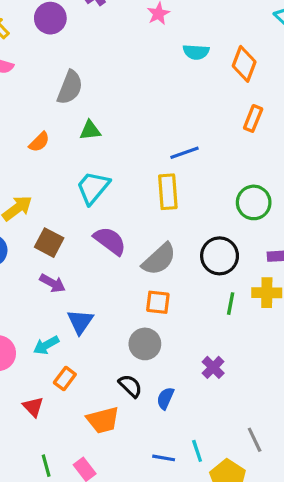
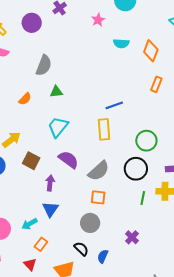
green circle: (254, 202) -> (146, 141), moved
purple arrow: (53, 283) -> (50, 183), moved, turned -112
red triangle: (33, 407) -> (30, 264), moved

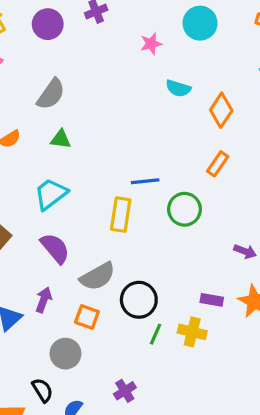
green circle: (146, 141) -> (184, 209), moved
black circle: (136, 169) -> (139, 300), moved
purple arrow: (50, 183) -> (44, 300), moved

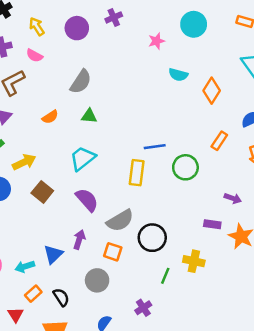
orange rectangle: (218, 164) -> (219, 141), moved
purple rectangle: (212, 300) -> (212, 224), moved
green line: (156, 334) -> (165, 276), moved
black semicircle: (42, 390) -> (61, 297), moved

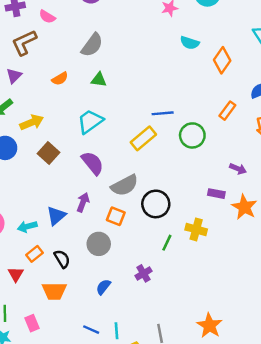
yellow rectangle: (137, 173) -> (143, 138), turned 40

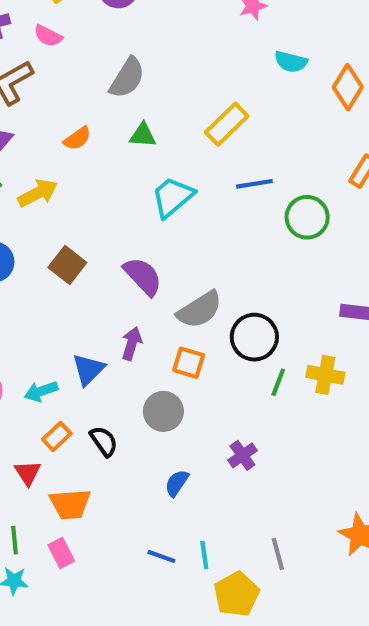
cyan trapezoid: (90, 121) -> (173, 197), moved
yellow arrow: (32, 122) -> (38, 193), moved
yellow rectangle: (143, 138) -> (227, 124), moved
green line: (167, 243) -> (278, 382), moved
orange trapezoid: (54, 291) -> (70, 504), moved

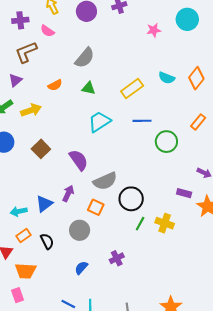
cyan semicircle: (291, 62) -> (167, 78), moved

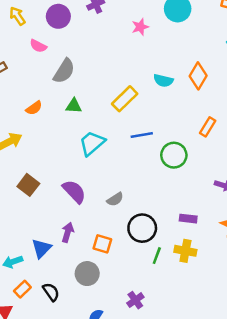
pink semicircle: (47, 31) -> (38, 46), moved
gray semicircle: (105, 181) -> (115, 199), moved, size x0.6
purple rectangle: (184, 193) -> (188, 219), moved

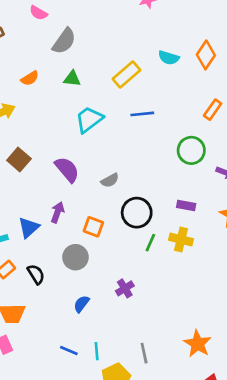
green circle: (174, 155) -> (191, 150), moved

